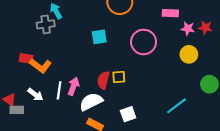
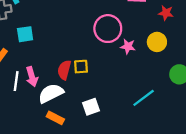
red star: (205, 28) -> (166, 13), moved
pink star: (188, 29) -> (128, 46), moved
cyan square: (99, 37) -> (25, 34), moved
pink arrow: (73, 86) -> (32, 77), turned 144

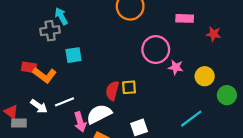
yellow circle: (157, 42) -> (205, 76), moved
pink arrow: (32, 77) -> (80, 122), moved
white line: (16, 81) -> (65, 102), turned 60

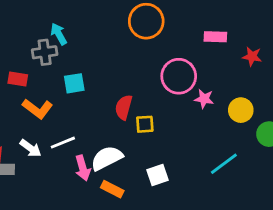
red rectangle: (29, 67) -> (18, 79), moved
red semicircle: (112, 91) -> (124, 107), moved

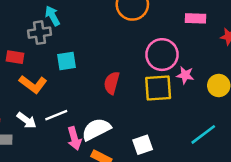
yellow square: (145, 124) -> (158, 88), moved, size x1.6

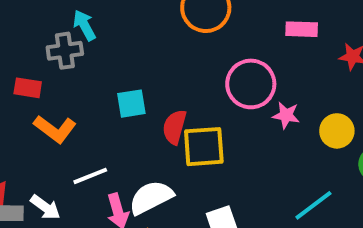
cyan square: (67, 61) -> (131, 104), moved
yellow square: (158, 88) -> (204, 147), moved
white arrow: (27, 120) -> (45, 207), moved

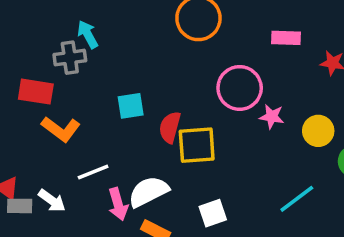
red rectangle: (28, 88) -> (36, 92), size x1.4

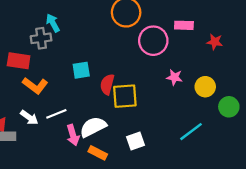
pink circle: (240, 88) -> (153, 41), moved
white arrow: (52, 201) -> (29, 117), moved

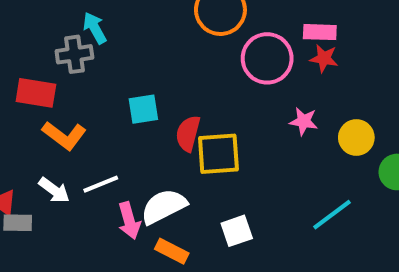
red star: (215, 42) -> (324, 58), moved

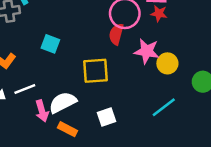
cyan square: (143, 109) -> (50, 44), turned 30
pink star: (304, 121) -> (147, 51), size x1.5
red semicircle: (188, 133) -> (116, 34), moved
yellow circle: (356, 138) -> (167, 63), moved

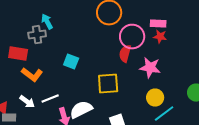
yellow circle: (167, 63) -> (155, 98), moved

